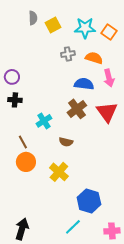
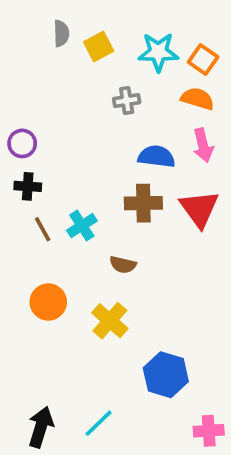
orange semicircle: (94, 58) -> (197, 99), moved
brown cross: (77, 109) -> (143, 203), turned 36
brown line: (23, 142) -> (43, 229), moved
cyan line: (73, 227) -> (99, 423), moved

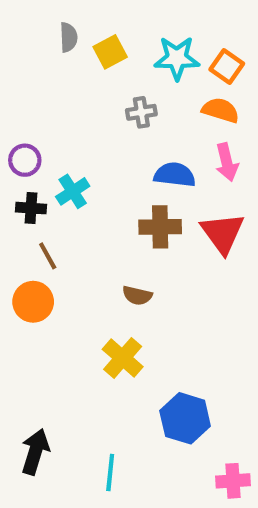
cyan cross: (82, 226) -> (73, 191), moved
orange circle: (48, 302) -> (33, 302), moved
cyan line: (99, 423) -> (110, 472), turned -40
black arrow: (41, 427) -> (35, 452), moved

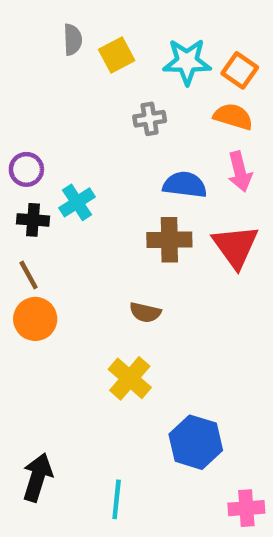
brown line: (48, 256) -> (29, 275), moved

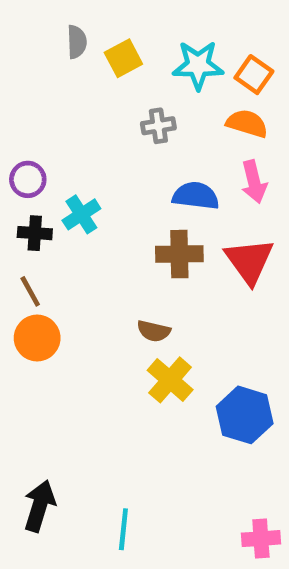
yellow cross: (130, 378) -> (170, 380), moved
blue hexagon: (196, 442) -> (245, 415), moved

